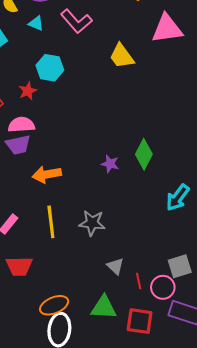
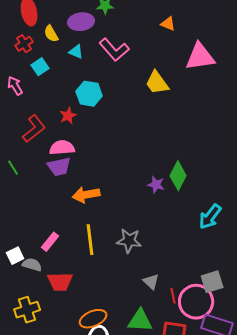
purple star: (110, 164) -> (156, 185), moved
pink circle: (163, 287) -> (196, 302), size x1.5

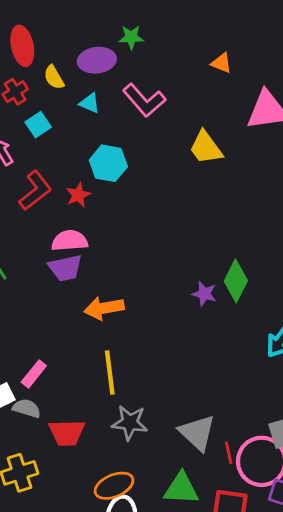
red L-shape: (34, 129) -> (35, 191), moved
gray star: (129, 241) -> (130, 423), moved
pink rectangle: (50, 242) -> (34, 374), moved
gray triangle: (151, 282) -> (197, 433), size x1.6

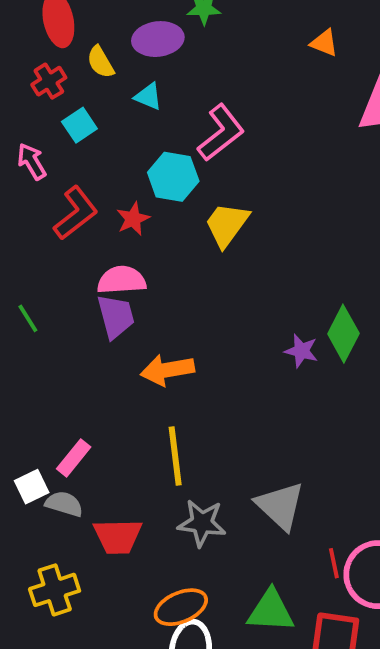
pink L-shape: (144, 100) -> (221, 133), moved, turned -87
yellow trapezoid: (206, 148) -> (227, 225), moved, turned 72
purple trapezoid: (65, 268) -> (116, 316), turned -93
gray triangle: (197, 433) -> (280, 506), moved

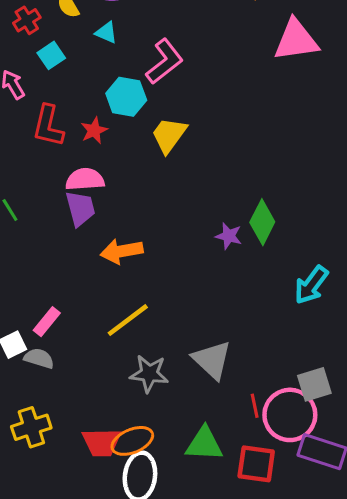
red L-shape: (76, 213) -> (48, 126), turned 141
yellow line: (175, 456) -> (128, 320), turned 60
red trapezoid: (118, 536) -> (102, 442), moved

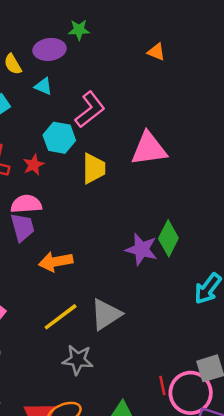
pink triangle: (296, 40) -> (149, 149), moved
yellow trapezoid: (169, 135) -> (94, 168), turned 144
purple star: (229, 236) -> (141, 249), size x1.5
gray triangle: (212, 360) -> (106, 314), moved, turned 44

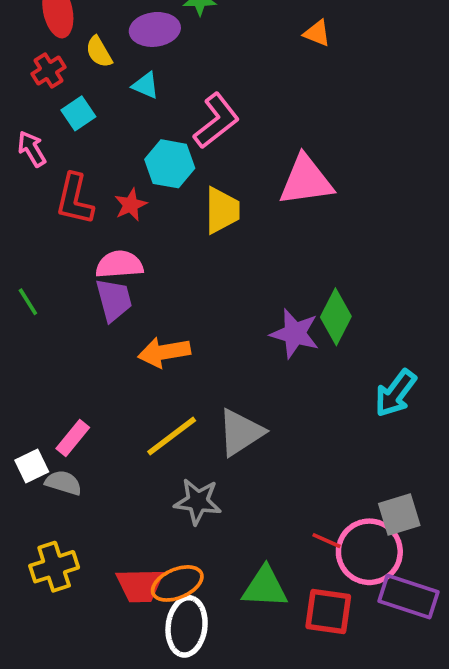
red line: (162, 385) -> (326, 541), turned -54

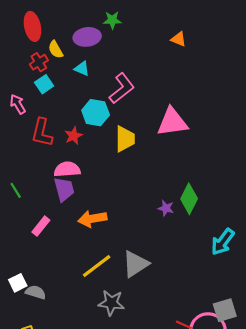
red cross: (48, 70) -> (39, 62), moved
purple star: (295, 334) -> (166, 208), size x0.6
pink rectangle: (73, 438) -> (41, 226), moved

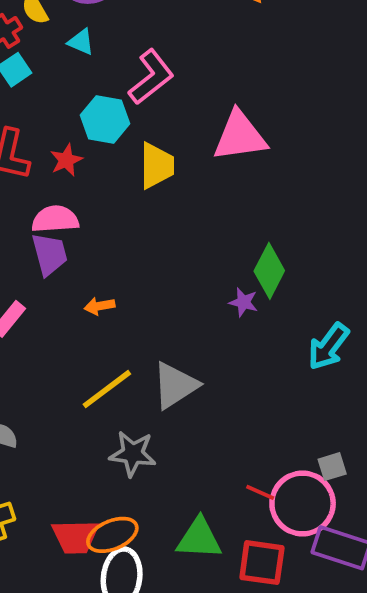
purple star: (166, 208) -> (243, 302), moved
orange arrow: (92, 219) -> (99, 306), size x0.6
gray square: (225, 310) -> (332, 467), size x0.7

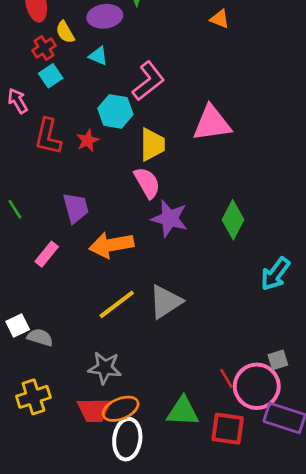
pink semicircle: (55, 219) -> (147, 183), moved, turned 64
purple star: (243, 302) -> (170, 218), moved, size x1.8
orange arrow: (99, 306) -> (111, 245), size x2.0
gray star: (133, 454) -> (105, 368), moved
red line: (260, 492) -> (226, 378), turned 36

